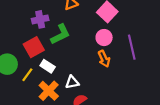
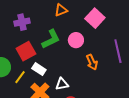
purple cross: (40, 19) -> (22, 22), moved
pink circle: (104, 38) -> (76, 40), moved

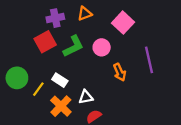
purple cross: (22, 22) -> (55, 18), moved
red square: (26, 51) -> (45, 42), moved

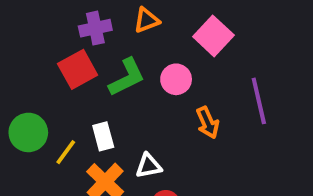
white rectangle: (60, 80) -> (103, 136), turned 42

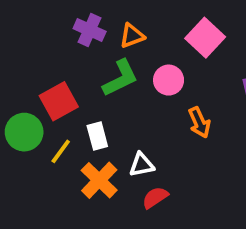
orange triangle: (147, 20) -> (132, 36), moved
purple cross: (95, 28) -> (90, 30), turned 36
red square: (78, 69) -> (59, 101), moved

